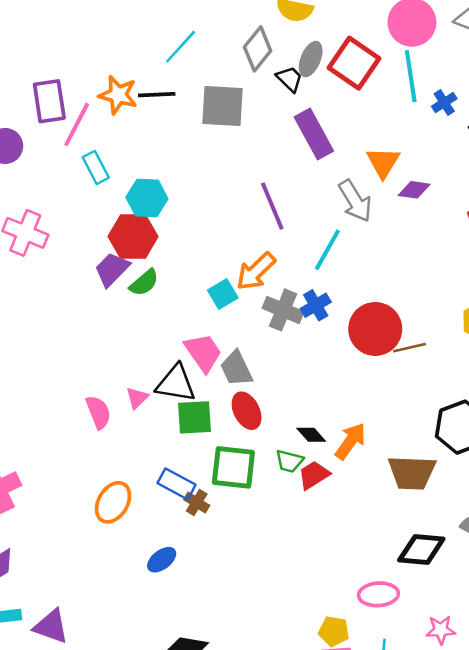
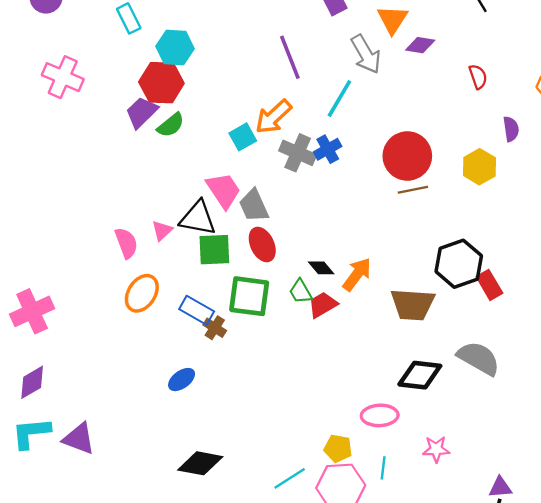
red circle: (375, 329) -> (407, 156), moved
green trapezoid: (289, 461) -> (301, 292), turned 44
orange ellipse: (113, 502) -> (142, 293), moved

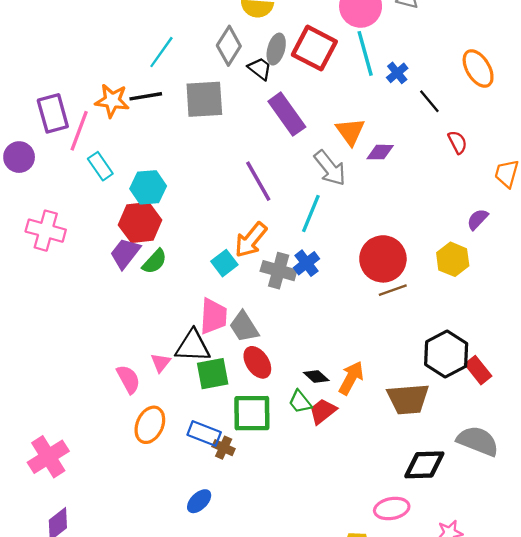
red semicircle: (478, 77) -> (458, 142), moved
purple semicircle: (511, 129) -> (478, 219), turned -120
pink trapezoid: (224, 190) -> (213, 316), turned 45

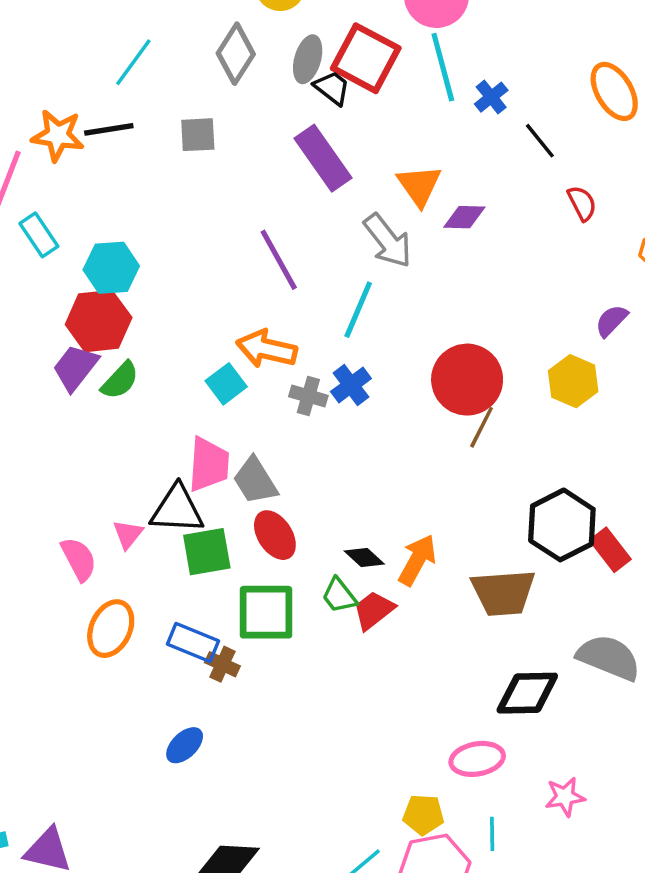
black trapezoid: (260, 69) -> (332, 88), moved
gray square: (204, 99) -> (198, 135), size x0.6
orange arrow: (251, 240) -> (267, 349), turned 63
gray cross: (279, 271) -> (308, 396), size x0.7
brown line: (393, 290) -> (482, 427), turned -44

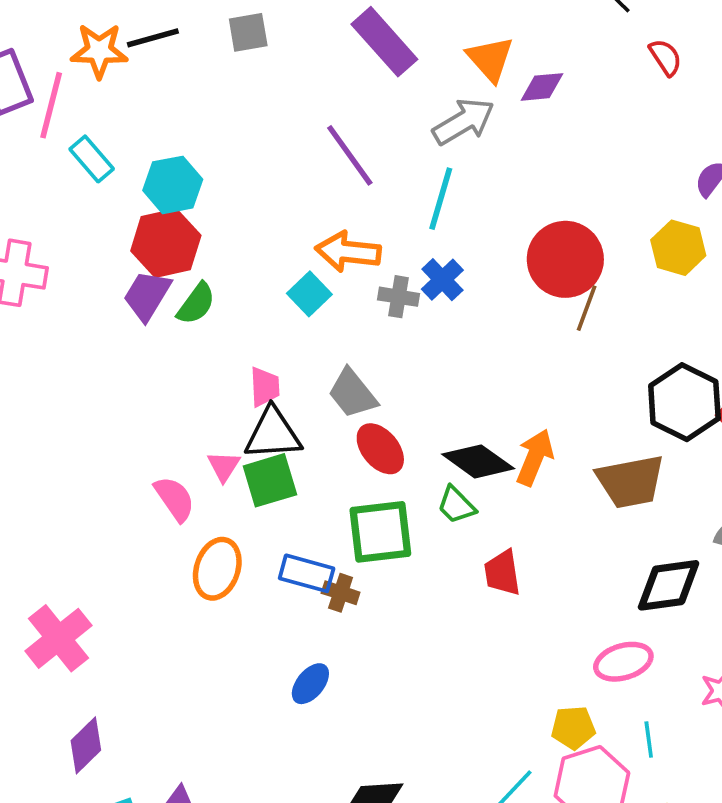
gray arrow: (388, 241) -> (464, 122), turned -76
pink trapezoid: (209, 464) -> (265, 387), moved, size x0.7
green square: (207, 552) -> (270, 480), moved
black diamond: (364, 557) -> (478, 461), size x1.6
red trapezoid: (374, 610) -> (502, 573), moved, turned -54

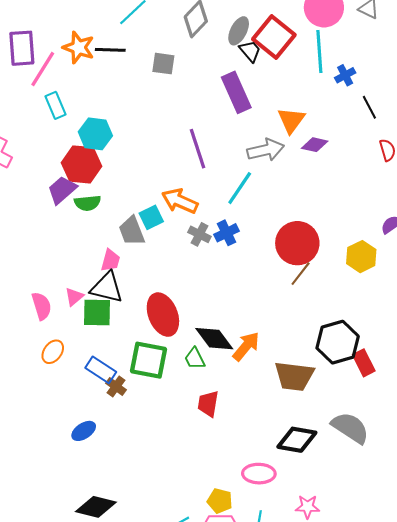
green semicircle: (196, 304) -> (88, 203), turned 30
gray trapezoid: (352, 393) -> (132, 231), moved
red ellipse: (380, 449) -> (163, 315), size x1.4
orange ellipse: (217, 569) -> (53, 352), size x0.7

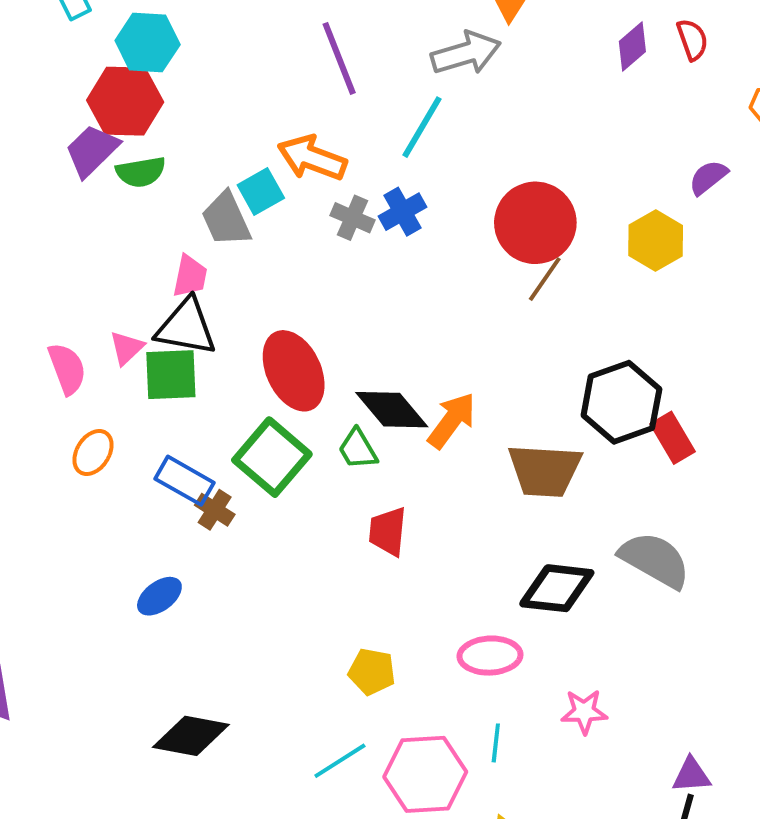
purple diamond: (315, 145) -> (632, 46), moved, turned -50
green square: (148, 360) -> (272, 457), turned 33
yellow pentagon: (220, 501) -> (372, 672), moved

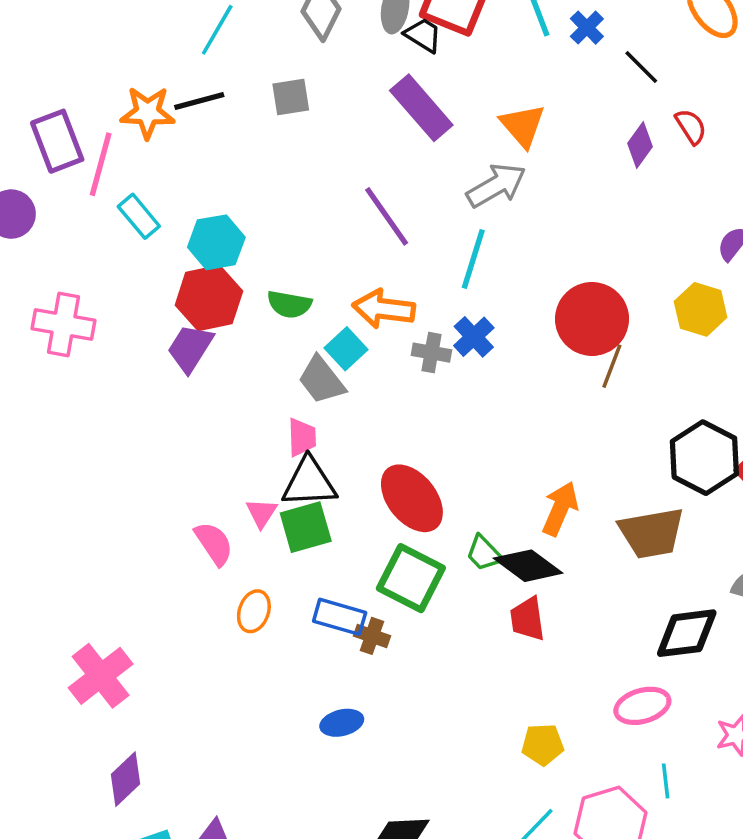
green semicircle: (141, 172) -> (289, 304), moved, turned 33
black diamond: (392, 410) -> (528, 566), moved
blue ellipse: (159, 596) -> (342, 723), turned 36

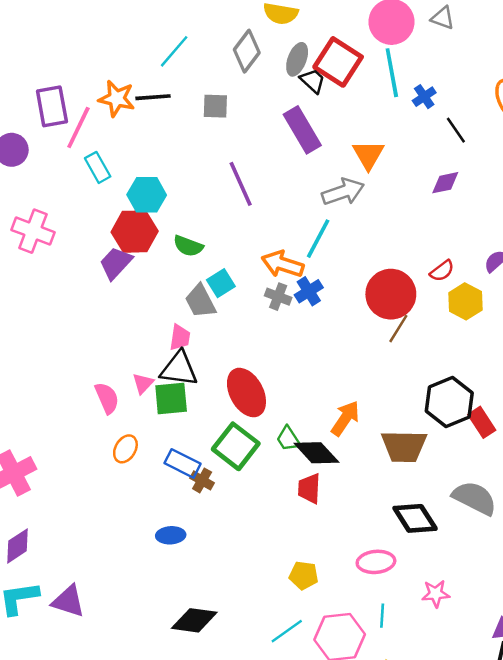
red semicircle: (691, 126) -> (442, 271), moved, turned 75
purple diamond: (640, 145) -> (445, 183), turned 32
purple line: (387, 216) -> (241, 184), moved
orange arrow: (384, 309) -> (283, 264), moved
black diamond: (687, 633) -> (415, 518), turned 54

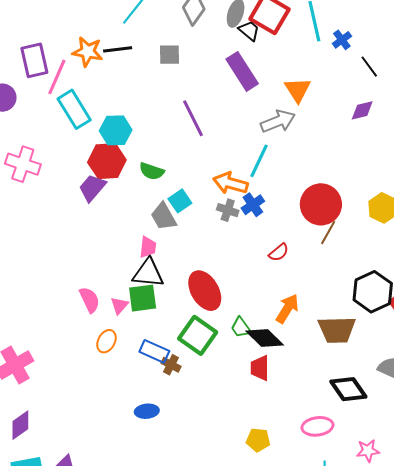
cyan rectangle: (98, 167) -> (74, 109), size x1.5
red semicircle: (442, 271) -> (279, 252), moved
pink triangle: (143, 383) -> (119, 305), moved

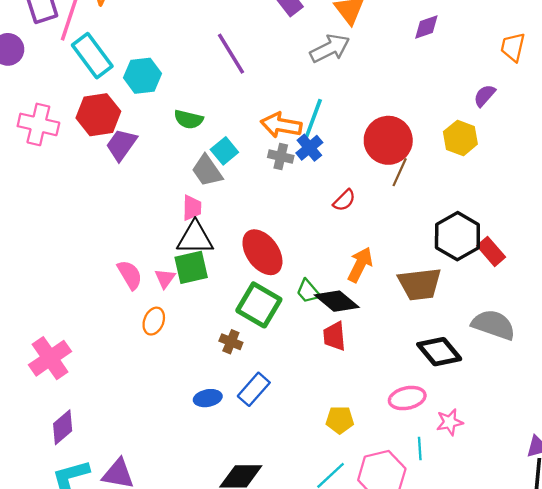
red hexagon: (107, 161) -> (98, 115), moved
cyan line: (259, 161) -> (313, 118), moved
blue rectangle: (154, 351) -> (254, 389), moved, turned -68
pink star: (368, 451) -> (450, 422), moved

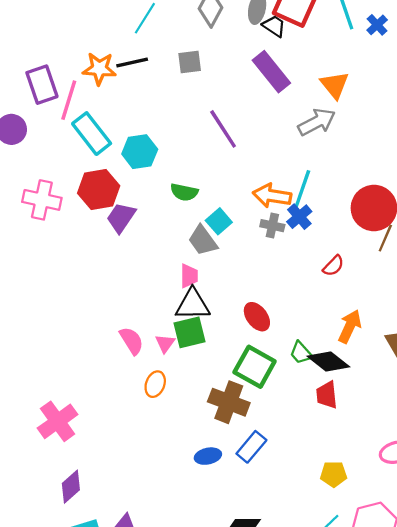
red ellipse: (262, 252) -> (257, 317), size x0.7
brown cross: (231, 342) -> (229, 402), size x1.8

